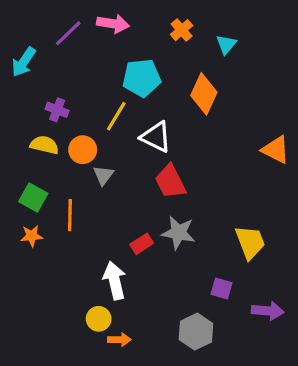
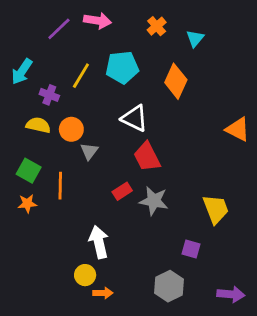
cyan arrow: (24, 62) -> (22, 72), moved
yellow line: (116, 116) -> (81, 76), moved
red rectangle: (142, 244) -> (122, 191), moved
purple arrow: (268, 311) -> (231, 294), moved

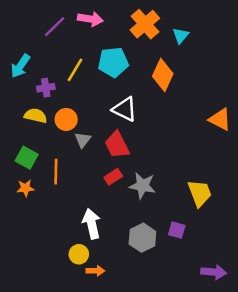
orange cross: (157, 26) -> (145, 24), size x1.6
purple cross: (49, 95) -> (46, 88), turned -30
red trapezoid: (147, 157) -> (117, 145), moved
gray hexagon: (169, 286) -> (142, 238), moved

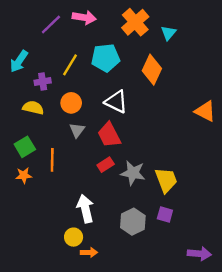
orange circle: (66, 119) -> (71, 103), moved
green square: (27, 158) -> (25, 147), turned 30
yellow trapezoid: (200, 193) -> (166, 180), moved

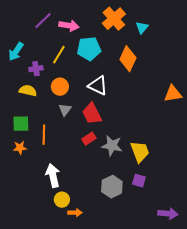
pink arrow: (84, 17) -> (69, 26), moved
orange triangle: (205, 111) -> (173, 94), turned -36
green square: (25, 147) -> (21, 124), turned 30
white arrow: (85, 209) -> (53, 176), moved

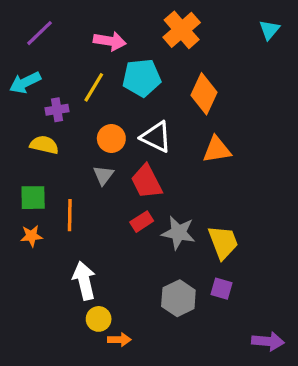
purple line: (43, 21) -> (39, 33), moved
cyan triangle: (142, 28) -> (269, 30), moved
cyan arrow: (16, 52) -> (25, 83), turned 30
orange circle: (60, 87) -> (111, 138), moved
orange triangle: (173, 94) -> (217, 150), moved

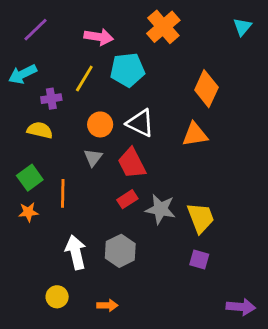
orange diamond: (204, 94) -> (206, 89), moved
green square: (33, 198) -> (30, 178), turned -35
gray hexagon: (178, 298) -> (120, 251), moved
yellow circle: (99, 319) -> (57, 297), moved

